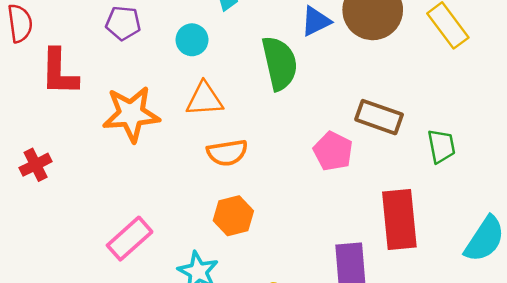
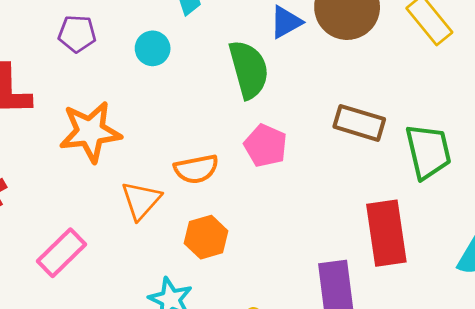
orange triangle: (204, 99) -> (141, 200), moved, turned -42
green trapezoid: (441, 146) -> (428, 151), size x1.5
pink pentagon: (333, 151) -> (265, 146), moved
pink rectangle: (130, 239) -> (62, 253), moved

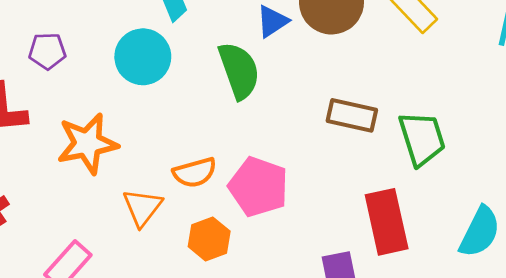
purple pentagon: (77, 34) -> (47, 51), moved
cyan circle: (153, 48) -> (143, 57), size x1.6
pink pentagon: (265, 146) -> (258, 187), moved, size x1.4

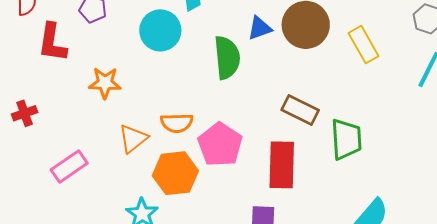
orange star: (87, 144) -> (105, 83), size x0.7
red rectangle: (387, 222) -> (282, 165), moved
orange hexagon: (209, 239) -> (175, 173), size x1.4

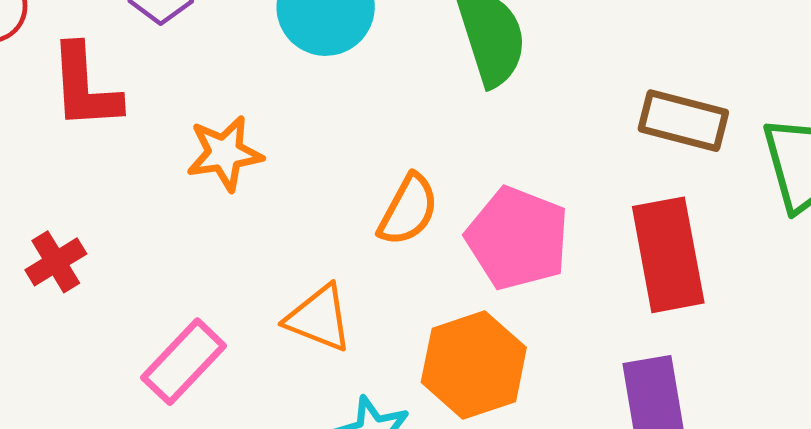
orange semicircle: (177, 123) -> (408, 210), turned -48
orange triangle: (133, 139) -> (319, 318), moved, turned -48
orange hexagon: (175, 173) -> (474, 365), moved

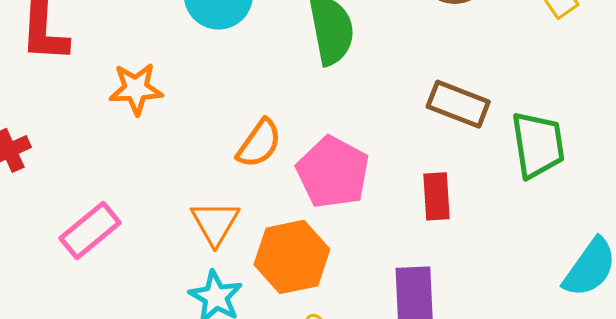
red rectangle: (668, 255) -> (436, 196), size x0.6
orange triangle: (319, 318) -> (215, 223), moved, turned 32

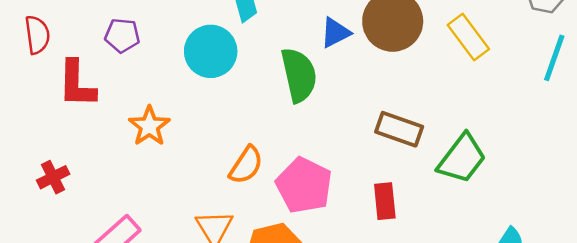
orange star: (136, 89) -> (149, 126), turned -30
green trapezoid: (538, 145) -> (462, 159), turned 48

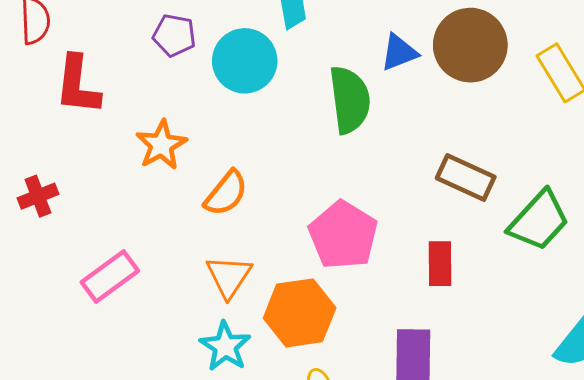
purple pentagon: (122, 35) -> (174, 35), moved
orange semicircle: (246, 165) -> (226, 193), moved

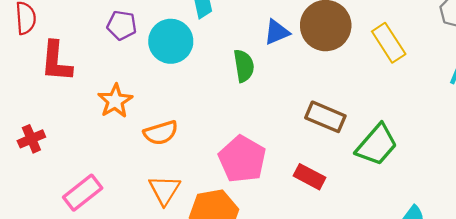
green semicircle: (350, 100) -> (244, 66), size x0.7
orange semicircle: (226, 193) -> (161, 133), turned 36
red rectangle: (440, 264) -> (310, 177), turned -60

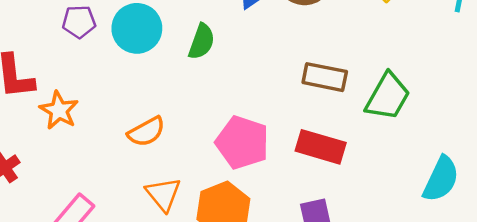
green semicircle: (244, 66) -> (202, 42), moved, turned 40
orange star: (115, 101) -> (59, 110), moved
red rectangle: (310, 177) -> (321, 147), size x1.4

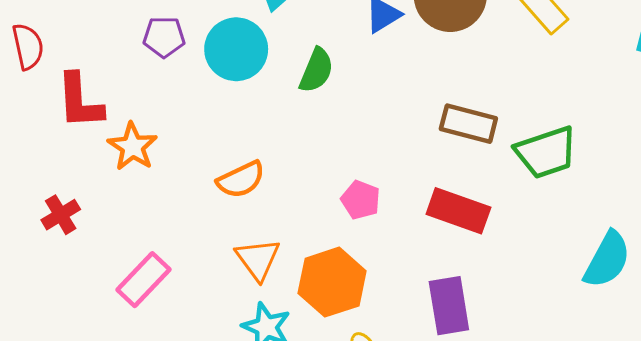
green trapezoid: (388, 97) -> (546, 152), turned 39
pink pentagon: (242, 142) -> (361, 200), size x0.6

